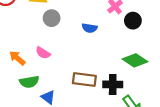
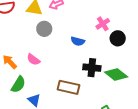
green semicircle: (29, 82) -> (18, 85), turned -54
black cross: (113, 84) -> (92, 68), moved

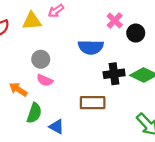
gray circle: (44, 29) -> (41, 59), moved
blue semicircle: (78, 41) -> (91, 47), size x1.5

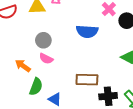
black cross: (114, 74) -> (108, 96), moved

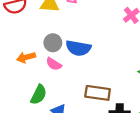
blue semicircle: (87, 31) -> (78, 48), moved
orange arrow: (23, 66) -> (26, 57), moved, turned -56

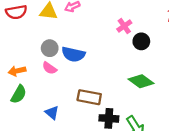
orange arrow: (26, 57) -> (17, 71), moved
green semicircle: (39, 95) -> (19, 94), moved

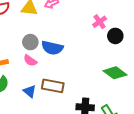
brown rectangle: (89, 97) -> (53, 86), moved
blue triangle: (52, 113) -> (30, 91), moved

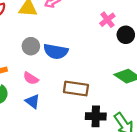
pink semicircle: (30, 61) -> (31, 78), moved
brown rectangle: (53, 86) -> (76, 89), moved

